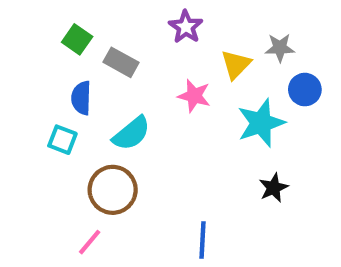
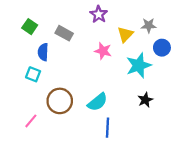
green square: (77, 39) -> (30, 27), moved
cyan semicircle: (131, 133) -> (97, 102), moved
pink line: (90, 242) -> (31, 121), moved

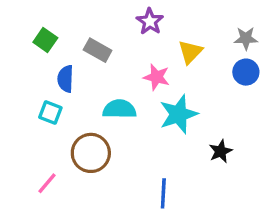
gray star: (149, 25) -> (246, 38), moved
cyan star: (139, 65) -> (178, 114), moved
cyan semicircle: (97, 102) -> (119, 109), moved, turned -140

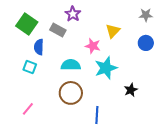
purple star: (150, 21) -> (73, 14), moved
gray star: (246, 38) -> (146, 15), moved
green square: (45, 40) -> (27, 24), size x1.5
brown circle: (91, 153) -> (71, 93), moved

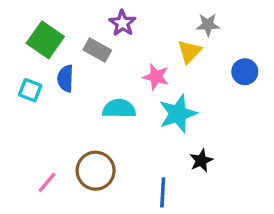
gray star: (146, 15) -> (208, 25), moved
cyan square: (30, 67) -> (30, 90), moved
black star: (131, 90) -> (201, 161), moved
brown circle: (71, 93) -> (96, 171), moved

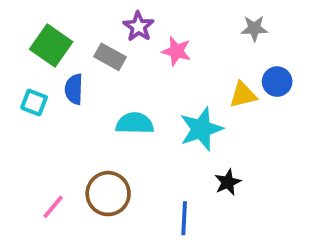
gray star: (208, 25) -> (254, 28), moved
yellow triangle: (189, 52) -> (243, 95), moved, turned 32
pink star: (156, 77) -> (176, 51), moved

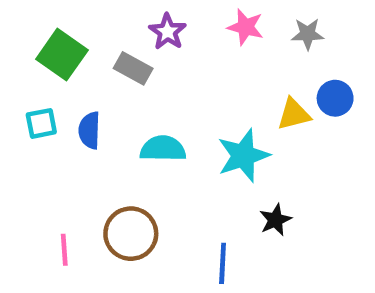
pink star: (176, 51) -> (246, 27), moved
blue semicircle: (74, 89) -> (89, 130), moved
cyan square: (34, 102) -> (41, 123), turned -32
pink line: (53, 207) -> (64, 250), turned -44

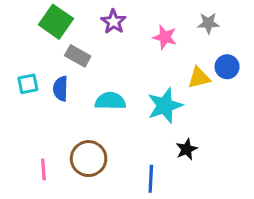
pink star: (246, 27) -> (165, 37), moved
green square: (62, 55) -> (56, 22), moved
gray rectangle: (133, 68) -> (78, 56), moved

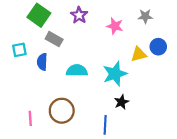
cyan square: (28, 84) -> (19, 50), moved
black star: (187, 149) -> (121, 102), moved

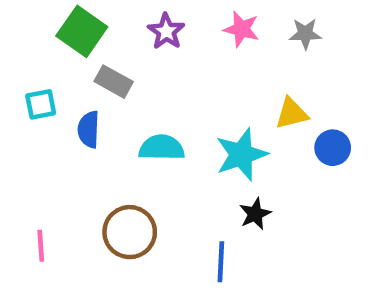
pink star: (115, 26) -> (241, 29), moved
blue circle: (158, 47) -> (333, 148), moved
pink line: (30, 118) -> (41, 246), moved

